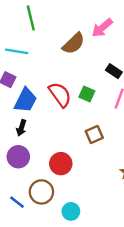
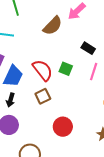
brown square: (94, 134) -> (43, 96), moved
red circle: (61, 164) -> (63, 127), moved

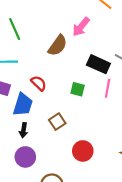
black rectangle: (88, 48) -> (98, 64), size x1.5
red semicircle: (43, 70) -> (39, 83), moved, size x0.7

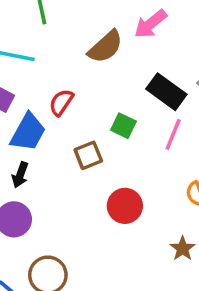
red semicircle: (39, 83) -> (61, 102), turned -112
brown square: (57, 122) -> (88, 155), moved
red circle: (83, 151) -> (125, 206), moved

